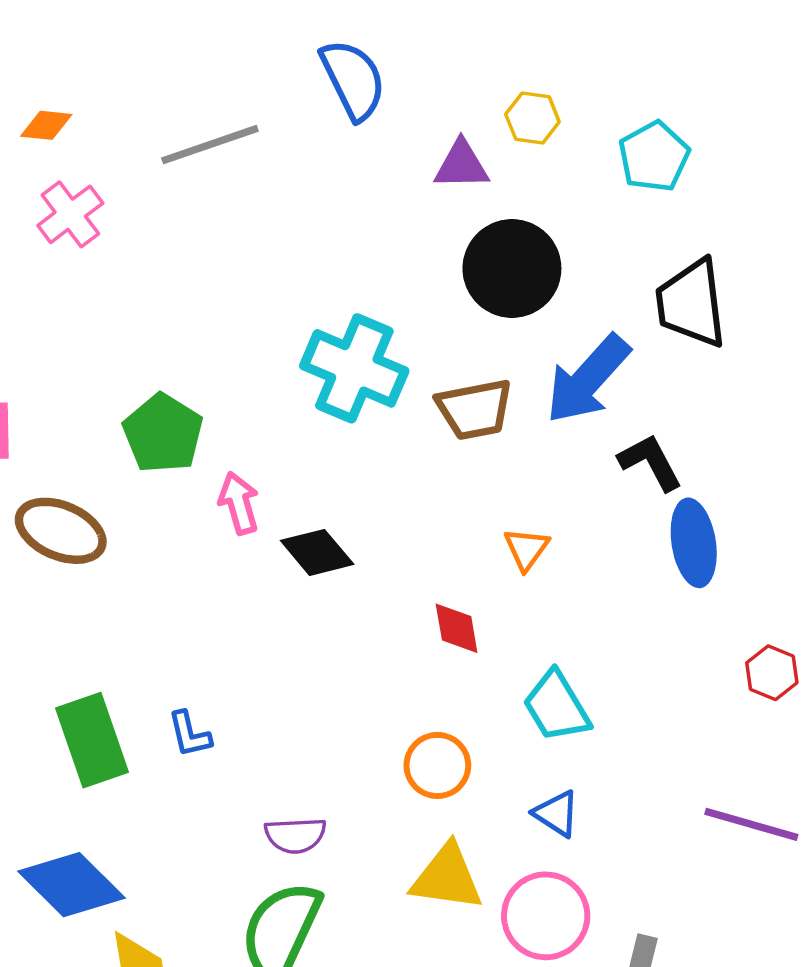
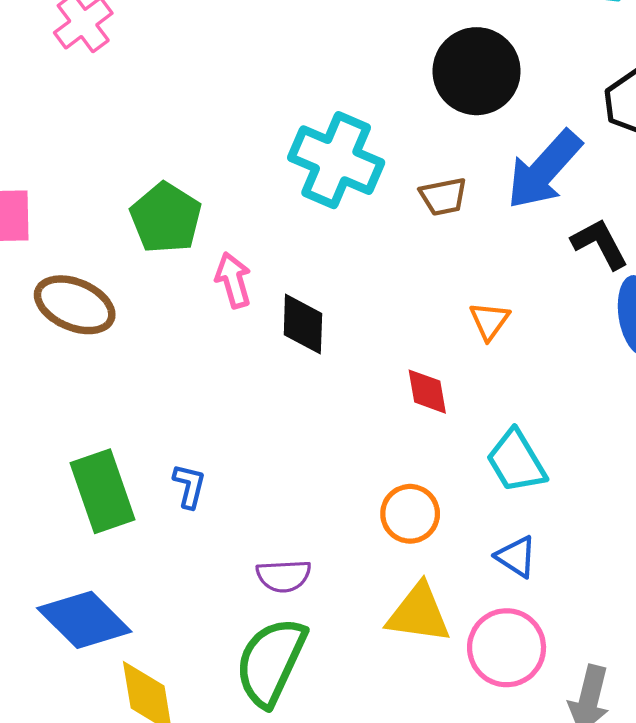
brown trapezoid: (475, 409) -> (443, 197), size x0.7
black diamond: (317, 552) -> (303, 324), turned 42
blue L-shape: (189, 734) -> (189, 486), turned -153

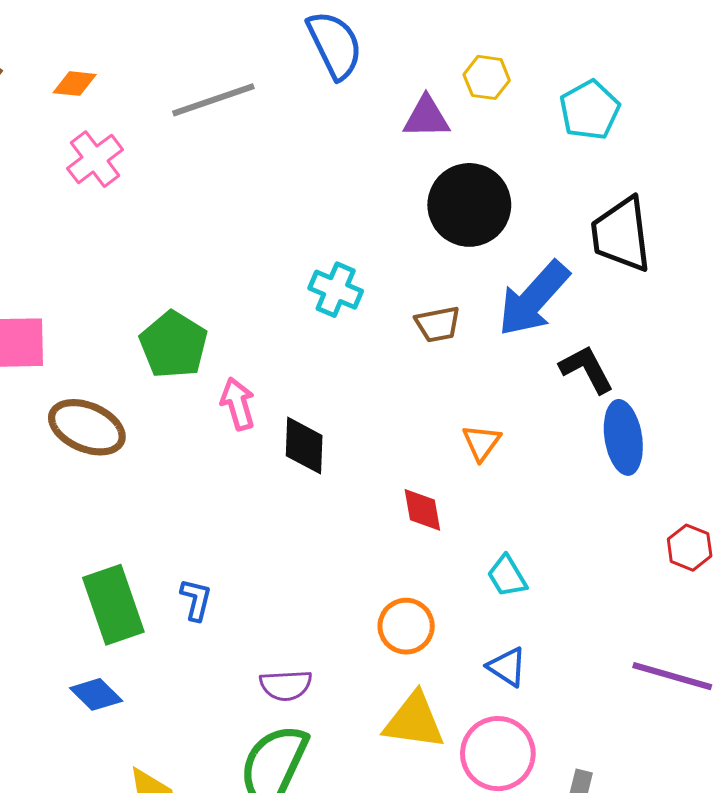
cyan cross: (336, 160) -> (336, 290), size x0.6
cyan trapezoid: (516, 461) -> (507, 576), size x0.7
blue diamond: (84, 620) -> (96, 694), moved, size x0.6

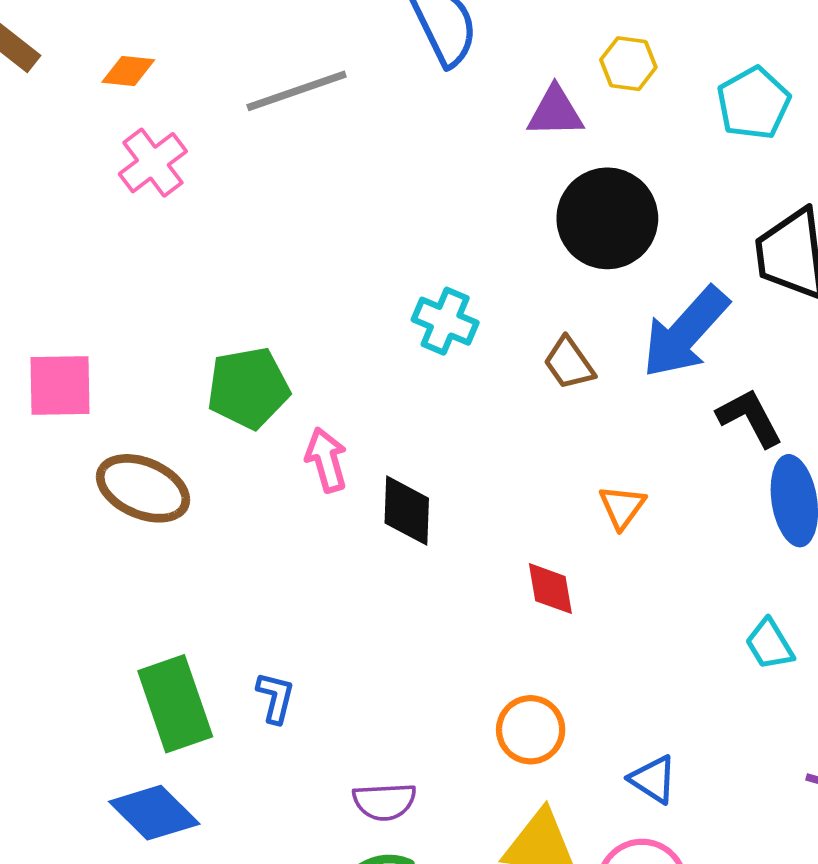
brown trapezoid: (438, 324) -> (569, 363), turned 66
green pentagon: (174, 345) -> (248, 388), turned 30
cyan trapezoid: (507, 576) -> (770, 644), moved
blue diamond: (96, 694) -> (154, 813), size x1.4

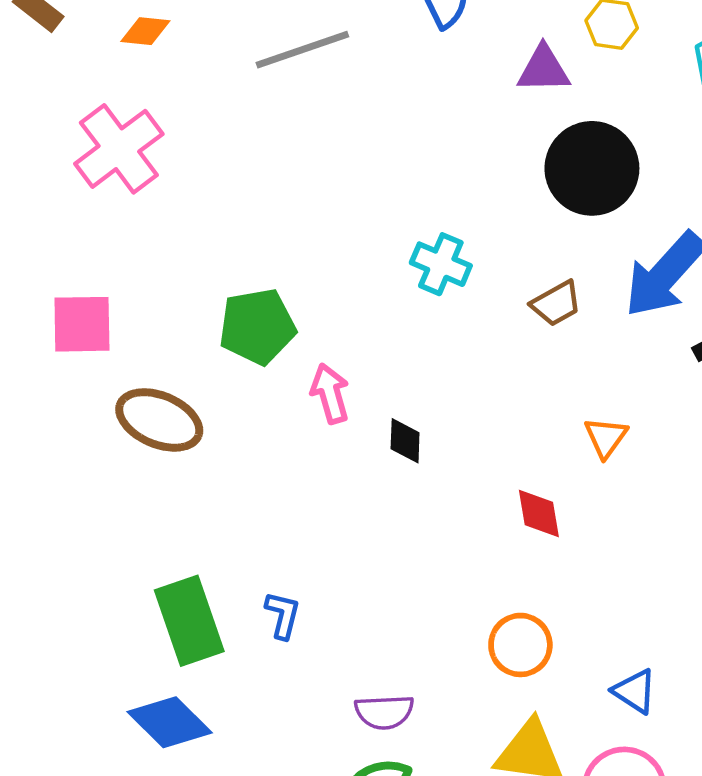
pink cross: (153, 163) -> (119, 149), moved, size x1.4
brown trapezoid: (569, 363) -> (556, 303), turned -84
black diamond: (407, 511) -> (405, 441), size x0.7

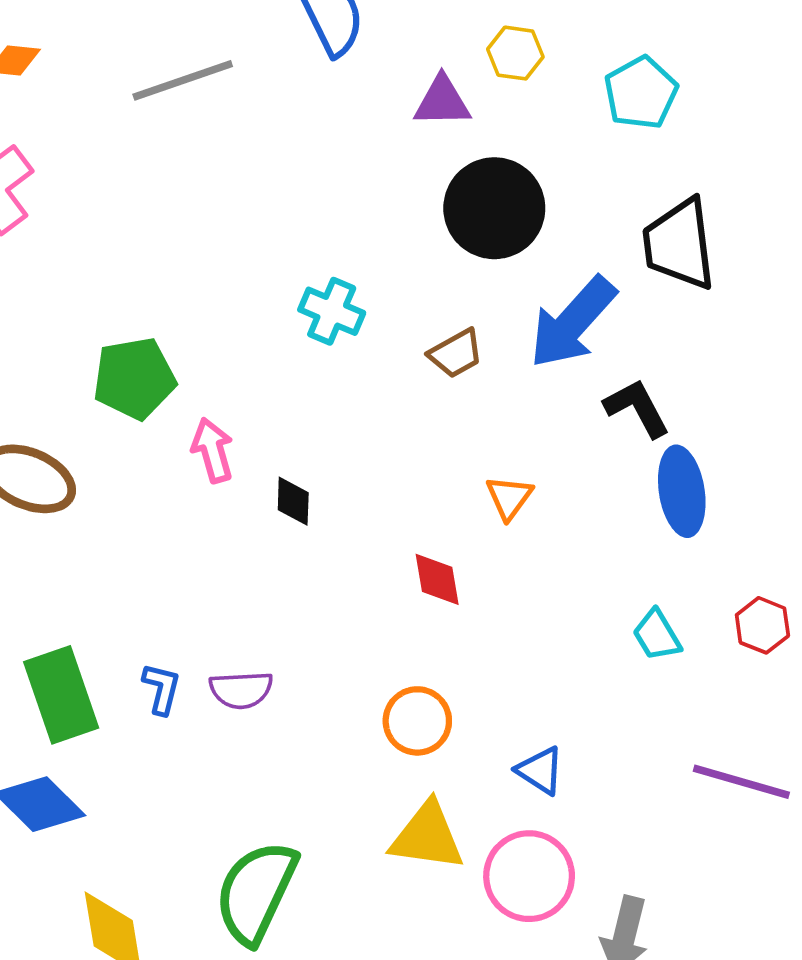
purple semicircle: (384, 712) -> (241, 690), moved

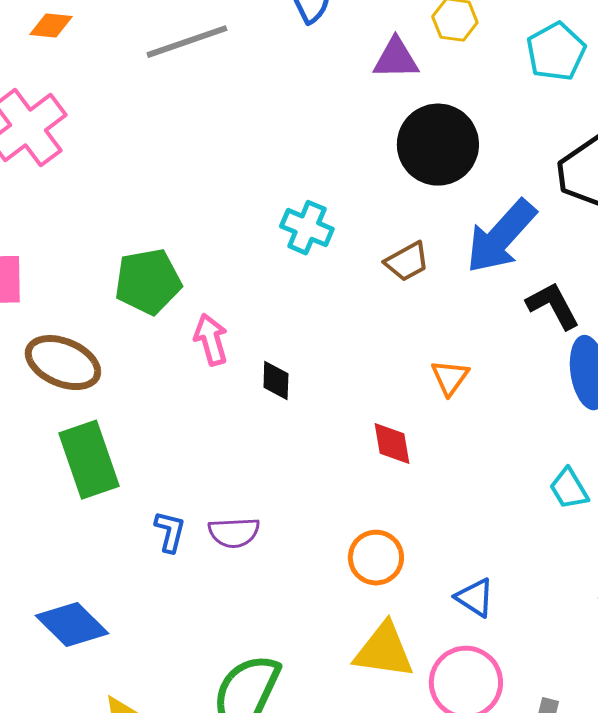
green rectangle: (61, 695) -> (89, 460), moved

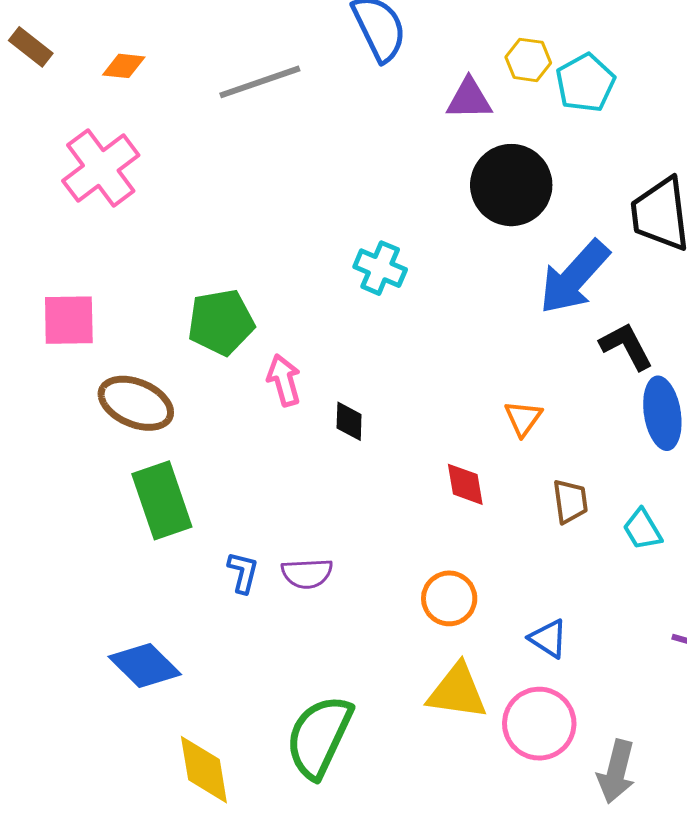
cyan pentagon: (556, 52) -> (585, 83), moved
brown trapezoid: (407, 262) -> (570, 501), moved, turned -69

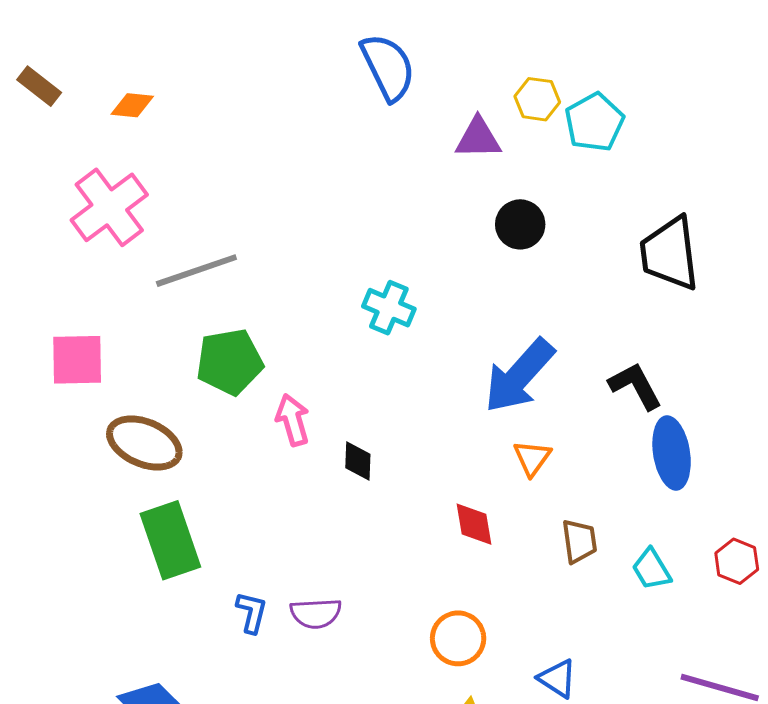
gray line: (260, 82) -> (196, 271), moved
black circle: (511, 185) -> (520, 224), size x0.6
blue arrow: (574, 277) -> (519, 376), moved

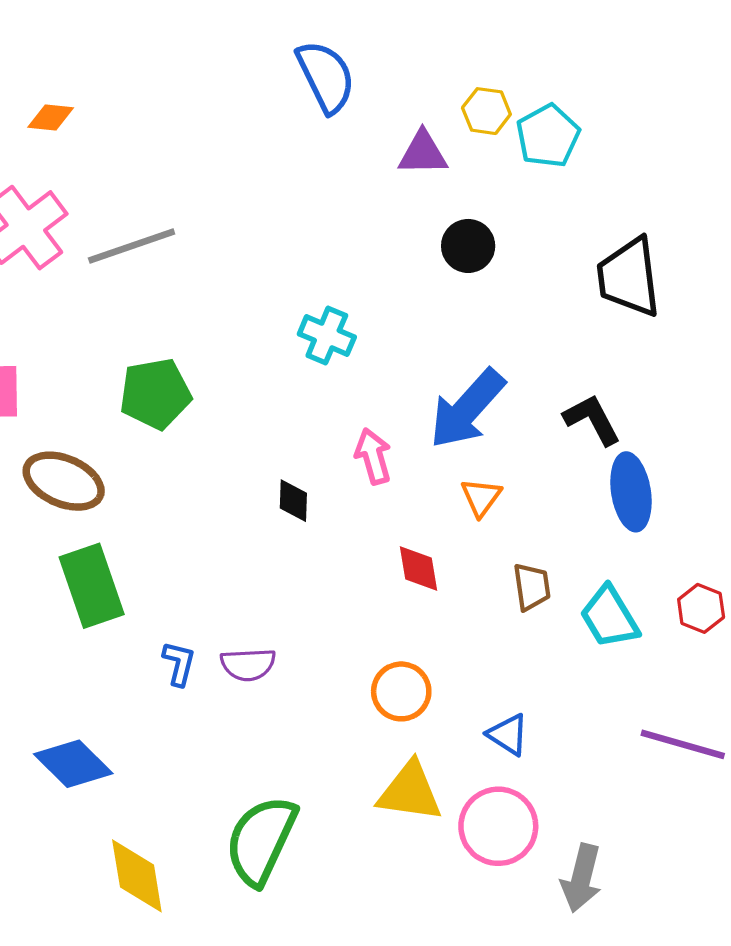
gray line: (196, 271) -> (132, 246), moved
pink arrow: (293, 420) -> (373, 456), moved
cyan trapezoid: (651, 569) -> (609, 617), size x1.4

